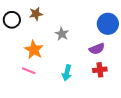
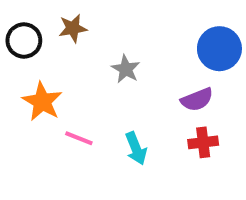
orange star: (34, 50) -> (42, 102), moved
pink line: (29, 71) -> (79, 138), moved
cyan arrow: (67, 73) -> (136, 148), turned -35

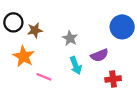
brown star: (73, 28) -> (35, 30), moved
purple semicircle: (197, 100) -> (99, 55), moved
cyan arrow: (136, 148) -> (76, 65), moved

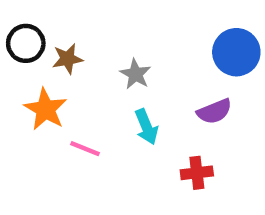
purple semicircle: (99, 55) -> (214, 111), moved
red cross: (113, 79) -> (197, 173), moved

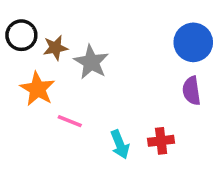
gray star: (135, 74) -> (91, 62), moved, size x1.4
purple semicircle: (214, 111) -> (191, 91), moved, turned 104
cyan arrow: (146, 127) -> (120, 144), moved

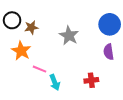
gray star: (91, 62) -> (69, 36), moved
cyan arrow: (120, 144) -> (55, 82), moved

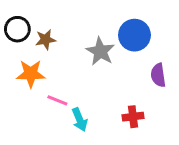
blue circle: (110, 24) -> (134, 35), moved
orange star: (21, 51) -> (31, 74), turned -30

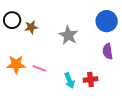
blue circle: (134, 35) -> (107, 21), moved
orange star: (31, 74) -> (16, 64), moved
cyan arrow: (80, 120) -> (69, 80), moved

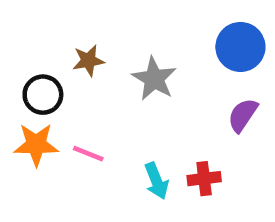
black circle: (12, 20) -> (43, 95), moved
brown star: (31, 27) -> (88, 61), moved
purple semicircle: (108, 51) -> (243, 115), turned 42

